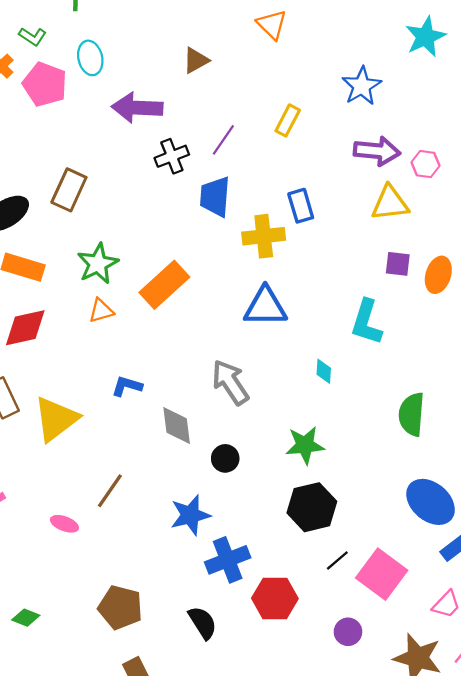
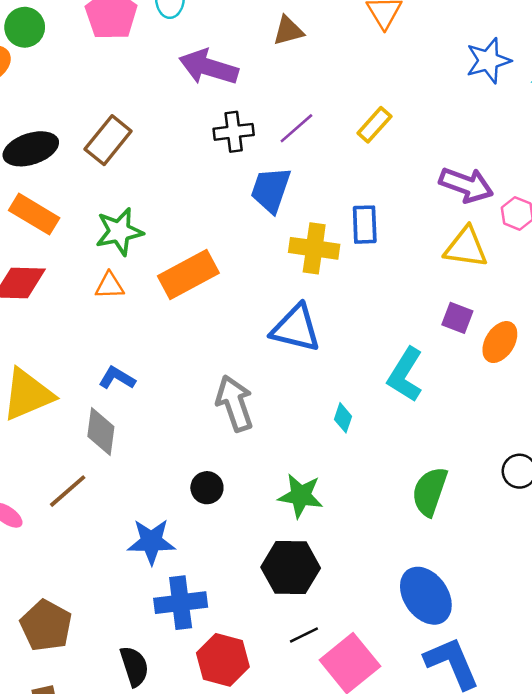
blue star: (362, 86) -> (488, 61), moved
gray diamond: (177, 426) -> (101, 431), moved

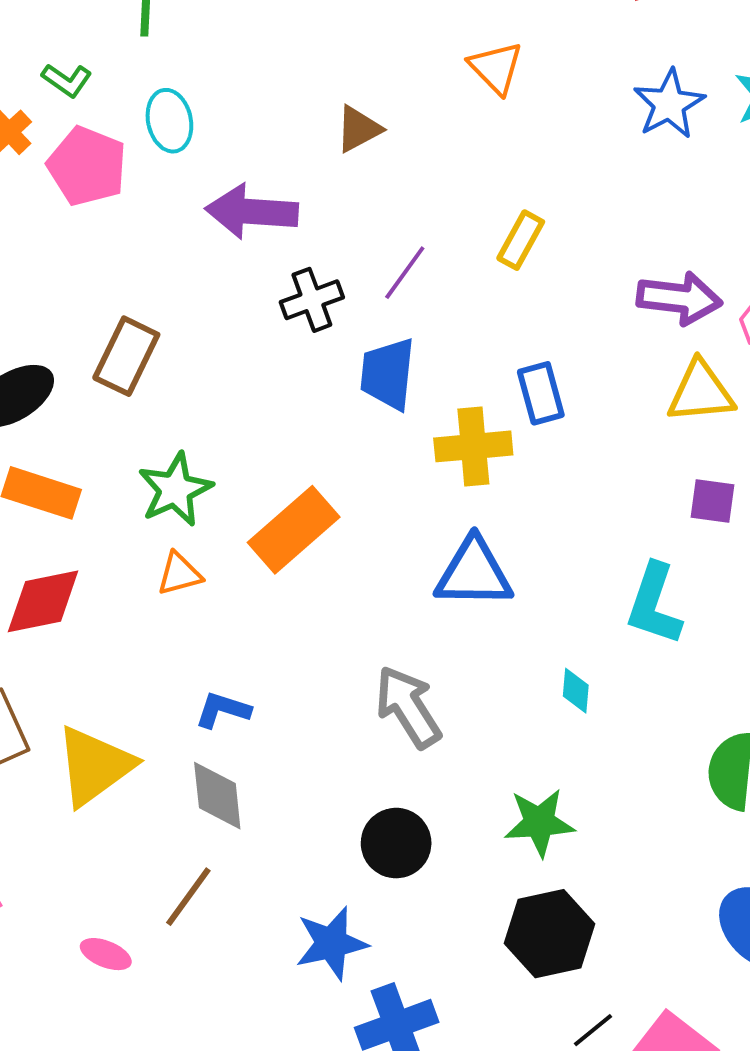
black circle: (207, 488) -> (396, 843), size x1.4

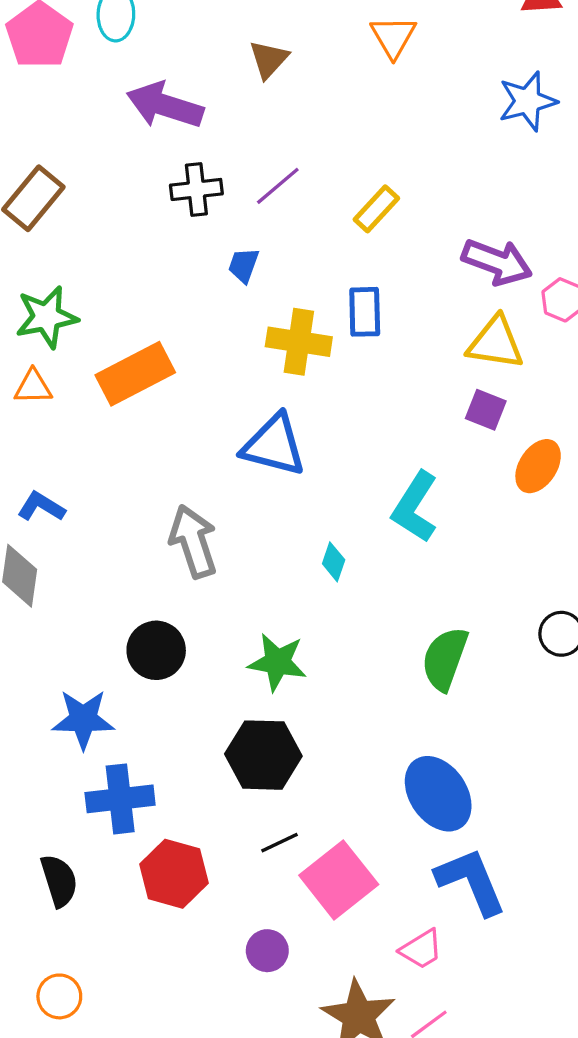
brown triangle: (358, 129) -> (269, 59), turned -33
yellow rectangle: (521, 240) -> (376, 209), moved
blue trapezoid: (388, 374) -> (244, 265), size x0.6
purple square: (712, 501) -> (486, 410), moved

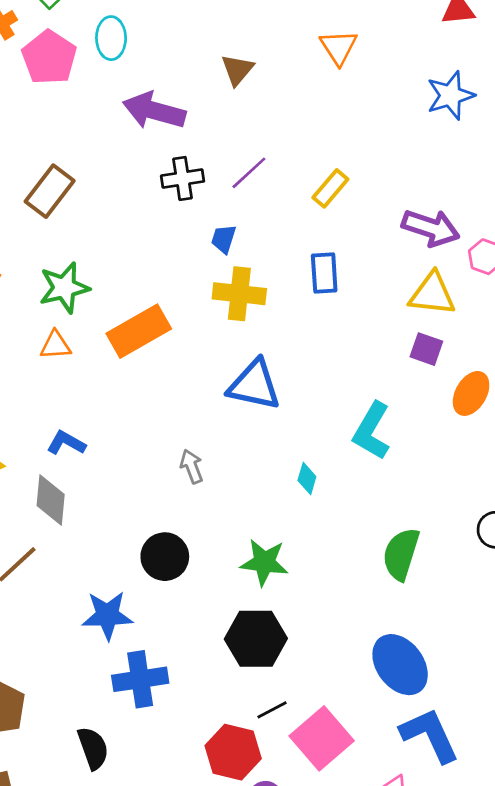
yellow cross: (299, 342) -> (239, 294), moved
gray arrow: (193, 541) -> (192, 466), size x0.6
red hexagon: (174, 874) -> (233, 752), moved

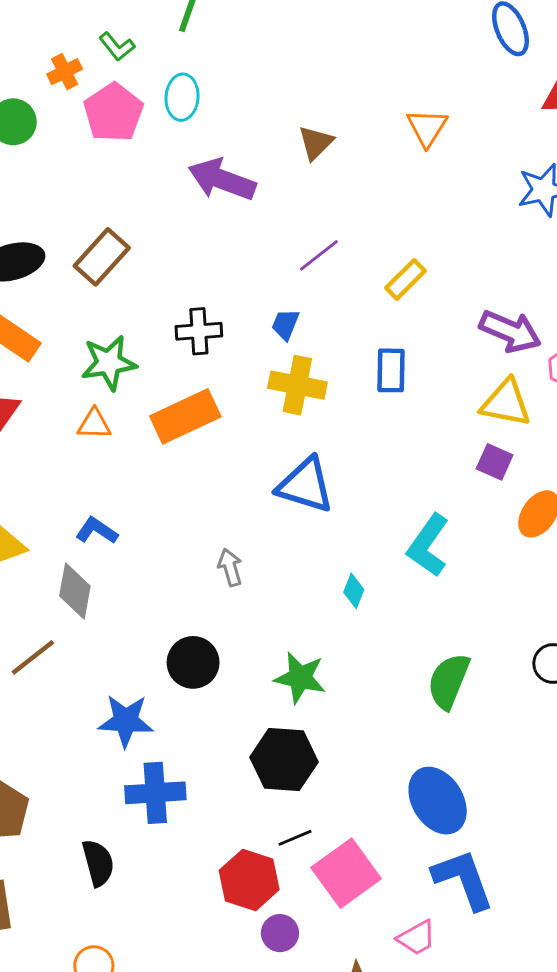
black cross: (183, 178) -> (199, 331), moved

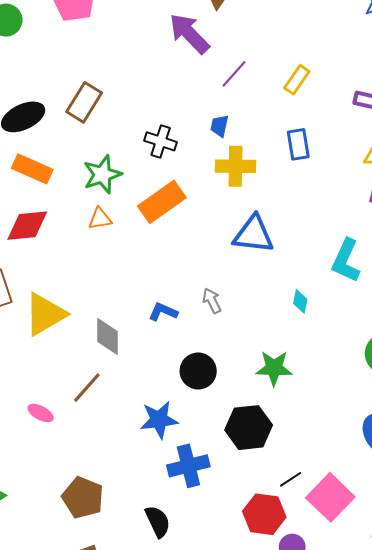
purple arrow: (222, 180) -> (189, 34), moved, turned 36
black cross: (199, 331) -> (161, 141), turned 32
blue L-shape: (97, 531) -> (163, 312), moved
black hexagon: (284, 760) -> (249, 428), moved

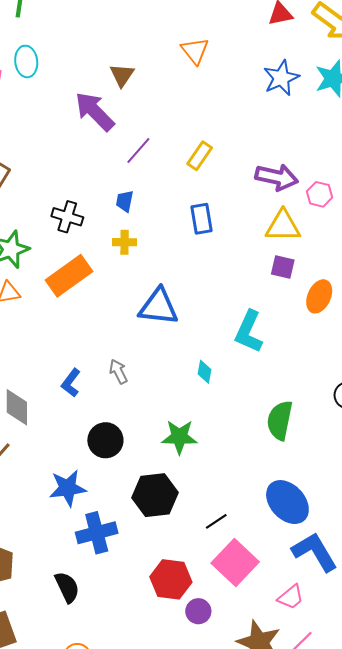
yellow cross: (235, 166) -> (125, 242), moved, size x0.6
blue L-shape: (163, 312) -> (71, 383), turned -76
black line: (291, 479) -> (216, 521), moved

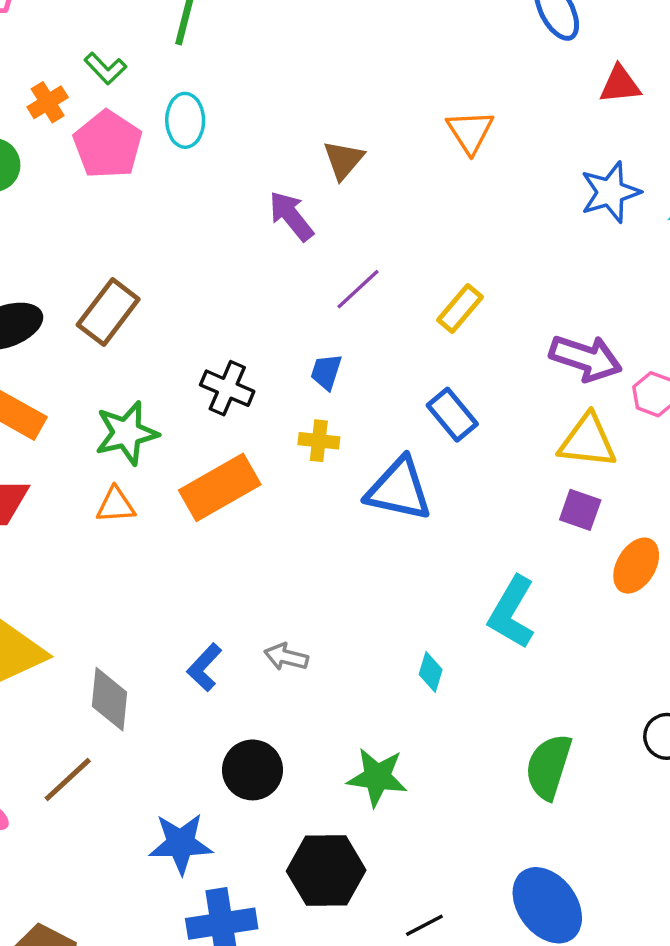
purple arrow: (95, 111) -> (291, 216), size x0.7
blue rectangle: (202, 219) -> (452, 415), turned -36
blue triangle: (158, 307) -> (399, 489), moved
gray arrow: (118, 372) -> (286, 657), turned -55

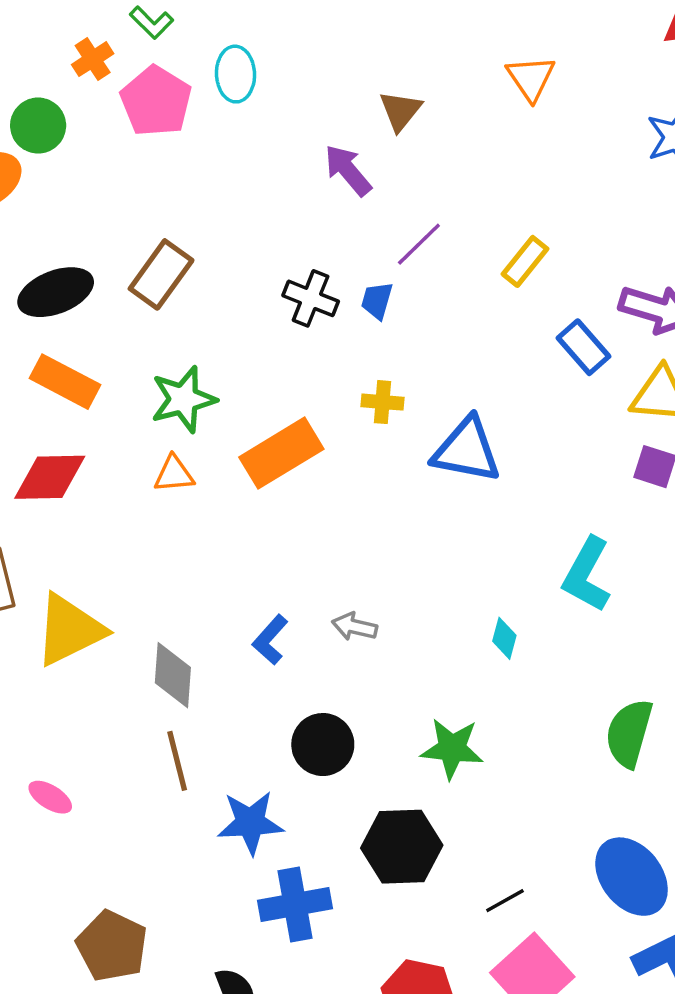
blue trapezoid: (326, 372) -> (377, 300), moved
black cross: (227, 388) -> (311, 298), moved
blue rectangle: (452, 415) -> (583, 347), moved
brown line: (68, 780) -> (177, 761), moved, turned -60

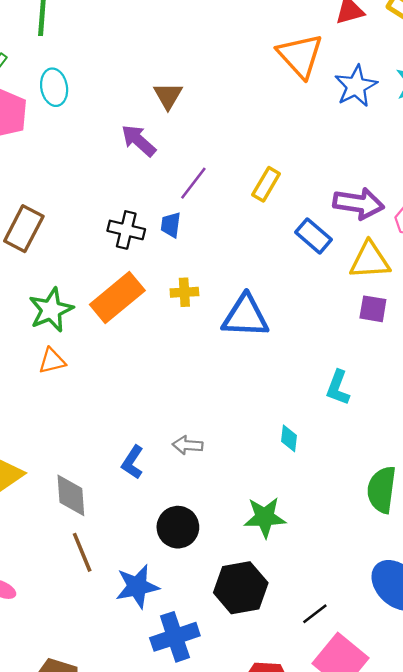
orange triangle: (531, 78) -> (300, 56), moved, size x1.4
orange rectangle: (281, 453) -> (117, 298), moved
cyan L-shape: (587, 575) -> (338, 388), size x0.7

